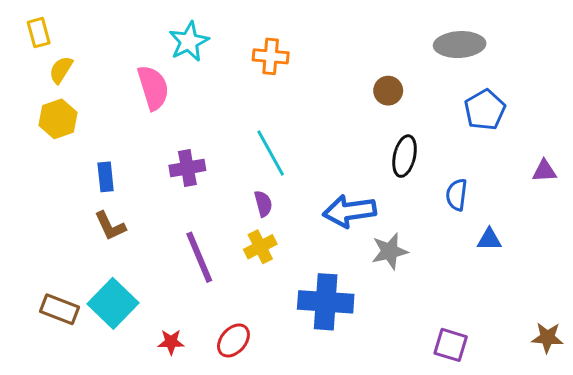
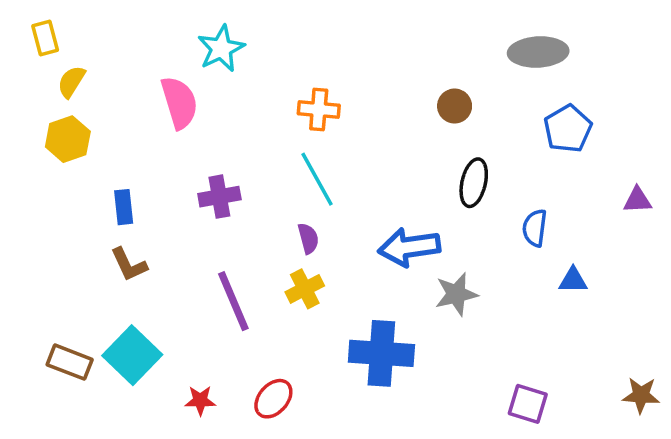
orange cross: (271, 56) -> (319, 110), moved

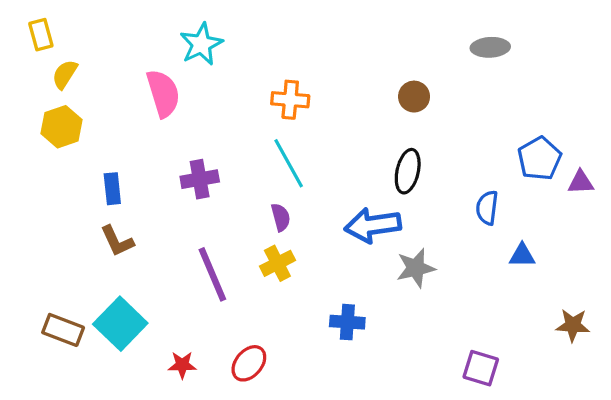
gray ellipse: (538, 52) -> (490, 47), size x0.7
blue pentagon: (568, 129) -> (539, 158), moved
black ellipse: (474, 183) -> (408, 171), moved
blue cross: (381, 353) -> (347, 322), size x0.6
brown star: (641, 395) -> (573, 325), moved

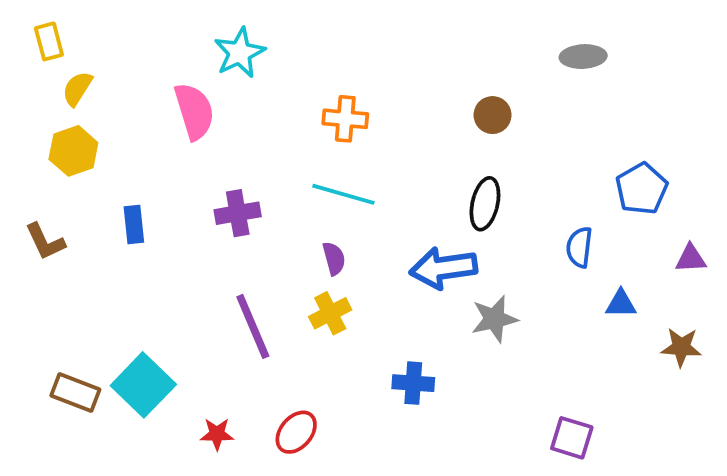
cyan line: (289, 163) -> (343, 194), turned -45
purple triangle: (581, 182) -> (691, 258), moved
brown L-shape: (117, 241) -> (45, 242), moved
brown star: (573, 325) -> (681, 347), moved

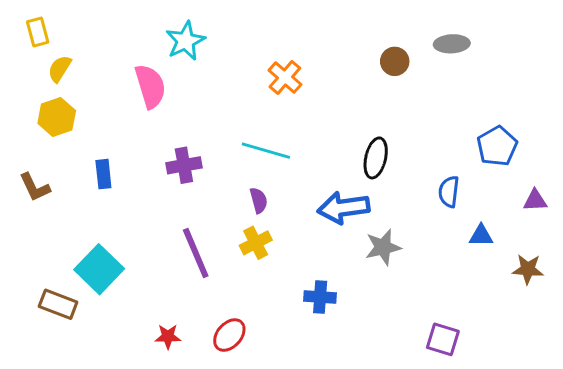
brown circle: (493, 115) -> (395, 61), moved
orange cross: (345, 119) -> (285, 77), moved, turned 36
cyan square: (143, 385) -> (99, 269), moved

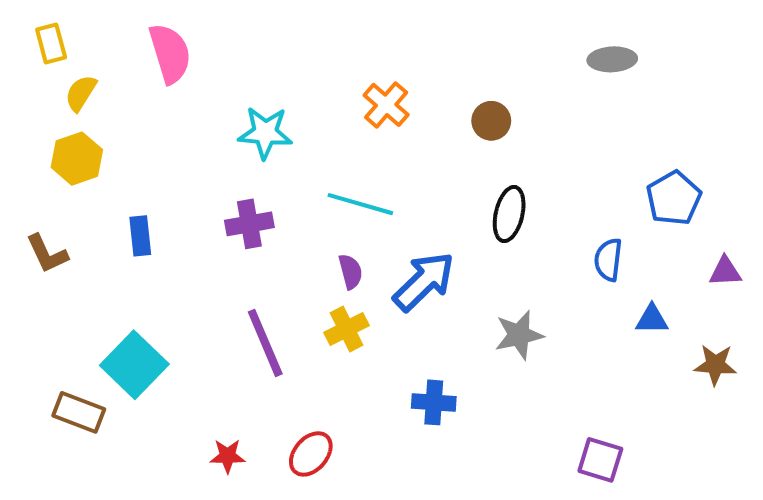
cyan star: (185, 41) -> (265, 133), moved, turned 30
brown circle: (395, 61) -> (491, 121), moved
pink semicircle: (150, 86) -> (170, 53), moved
blue arrow: (343, 208) -> (424, 281), moved, turned 144

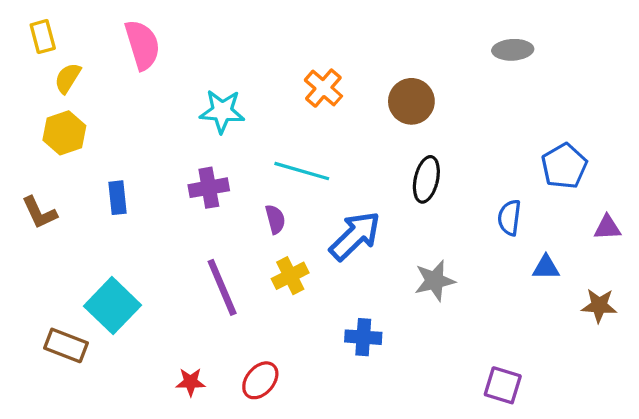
brown circle: (491, 121) -> (411, 101), size x1.4
purple semicircle: (350, 272) -> (275, 219), moved

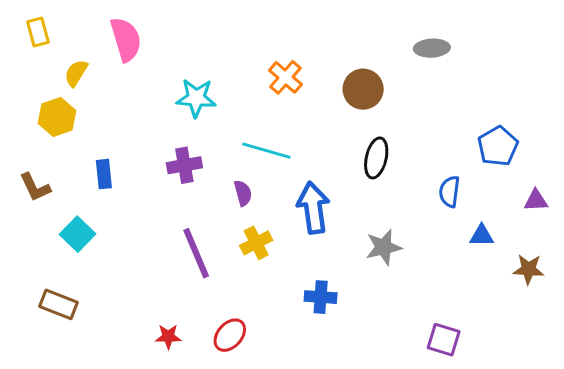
gray ellipse: (513, 50) -> (432, 48), moved
yellow semicircle: (68, 78) -> (76, 73), moved
blue arrow: (355, 236) -> (313, 208), turned -54
cyan square: (112, 306) -> (77, 234), moved, size x0.7

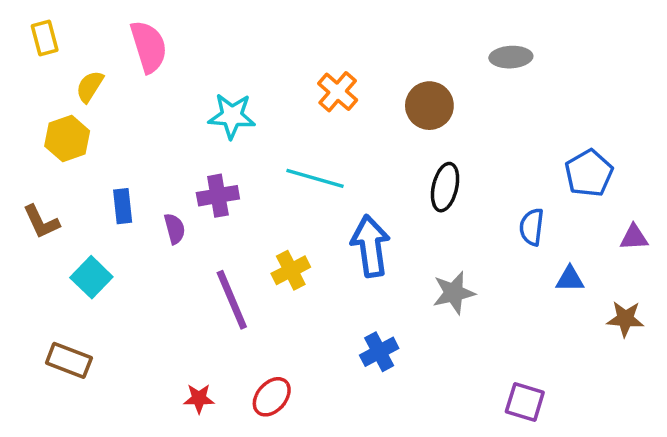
purple semicircle: (243, 193) -> (175, 229), moved
yellow cross: (256, 243) -> (291, 270), moved
blue cross: (321, 297) -> (379, 352), turned -32

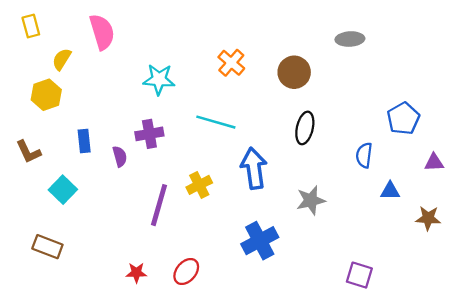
purple line: (232, 300) -> (159, 205), turned 39
blue cross: (379, 352) -> (260, 241), size x1.4

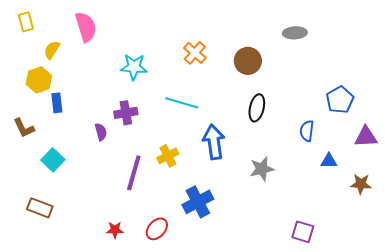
blue rectangle: (84, 141) -> (57, 103), moved
purple triangle: (434, 162) -> (366, 137), size x1.4
blue cross: (260, 241) -> (198, 202), moved

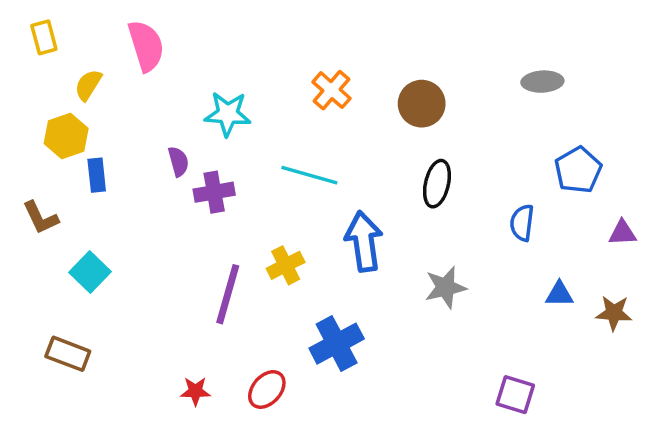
gray ellipse: (295, 33) -> (542, 82), moved
purple semicircle: (101, 132) -> (178, 162), moved
purple triangle: (366, 137) -> (622, 233), size x0.7
blue triangle: (329, 161) -> (559, 294), moved

